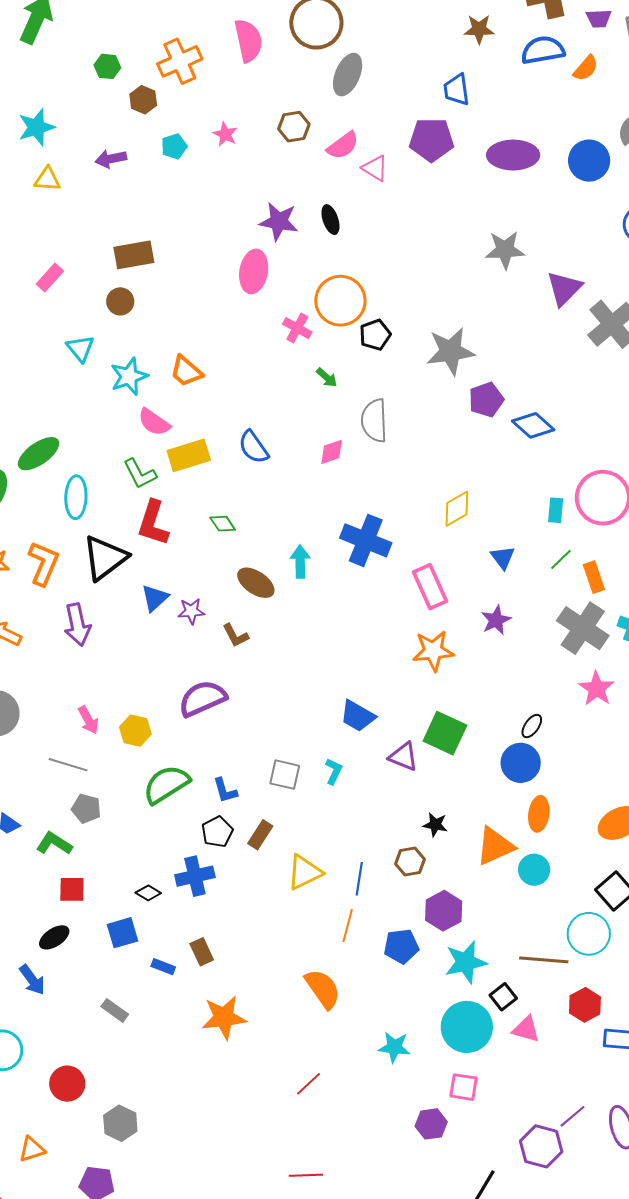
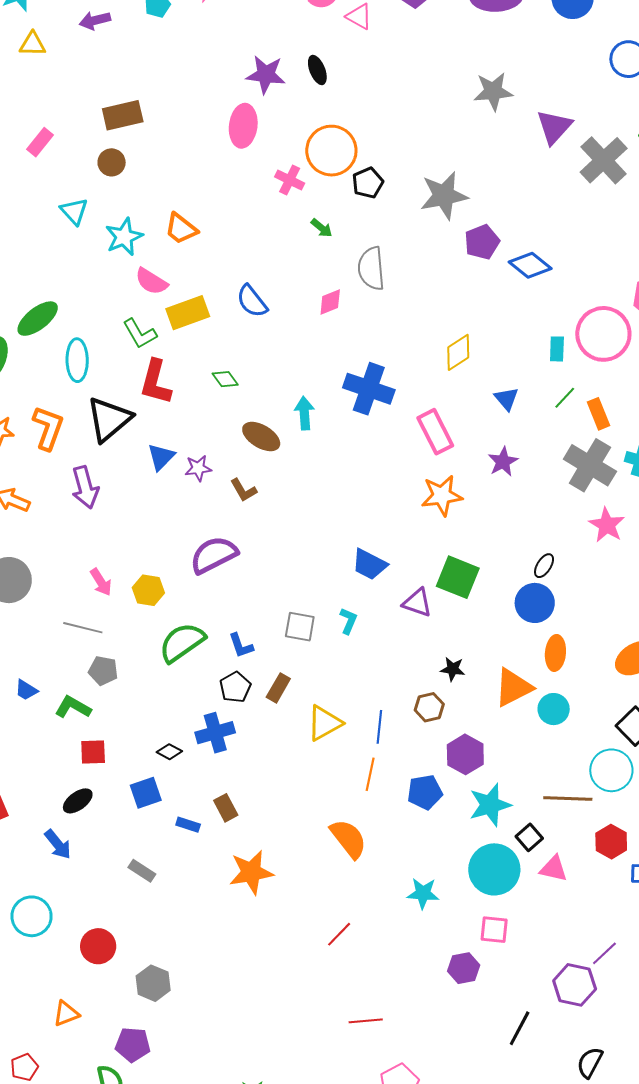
red line: (306, 1175) -> (366, 1021), moved

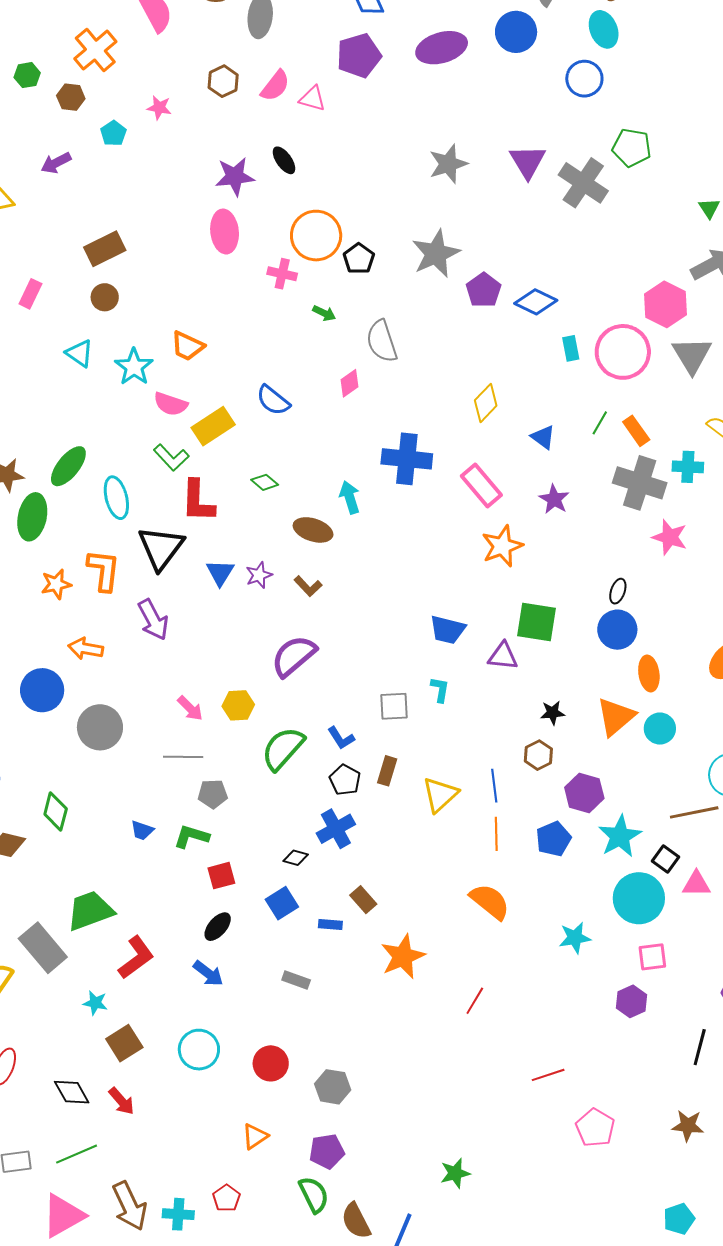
gray star: (493, 91) -> (448, 164), moved
cyan rectangle: (557, 349) -> (571, 348), moved
red line: (339, 934) -> (475, 1001), moved

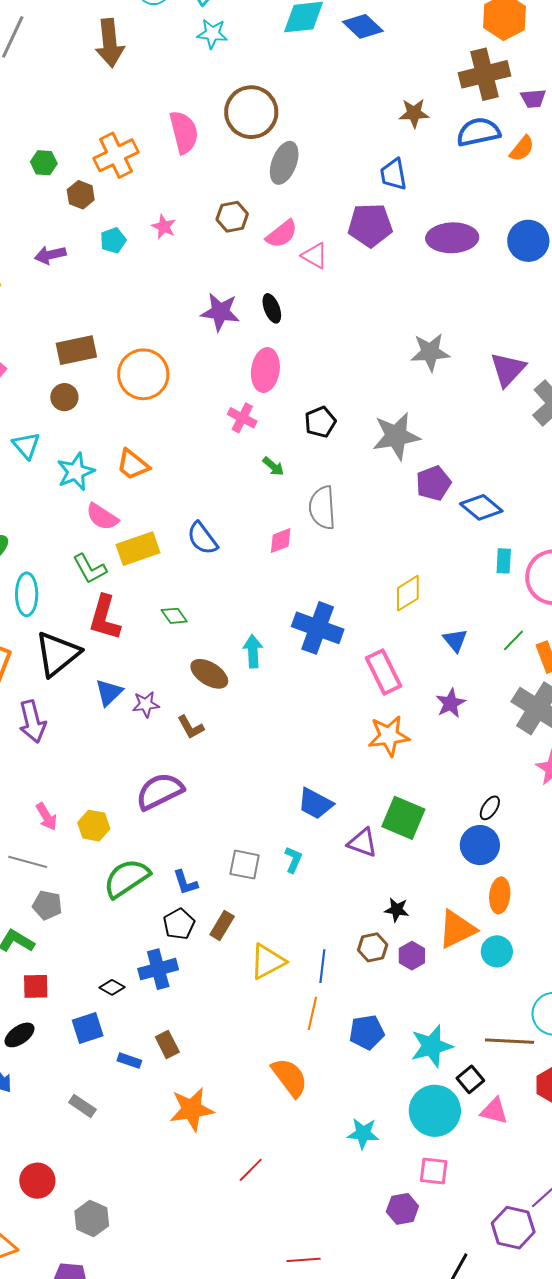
pink ellipse: (225, 232) -> (265, 370), moved
orange circle: (316, 236) -> (143, 374), moved
purple hexagon: (584, 793) -> (412, 956), moved, size x0.7

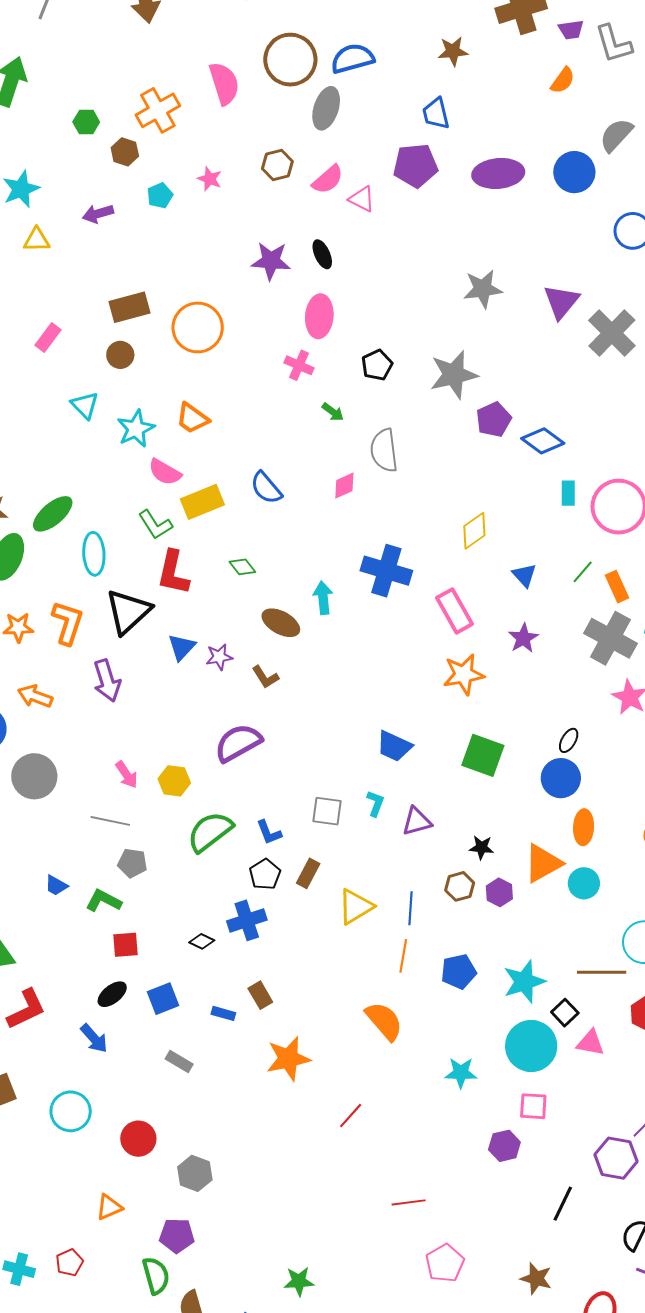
blue semicircle: (478, 132) -> (352, 58), moved
purple triangle: (362, 843) -> (417, 821), moved, turned -32
blue square: (88, 1028) -> (163, 999), moved

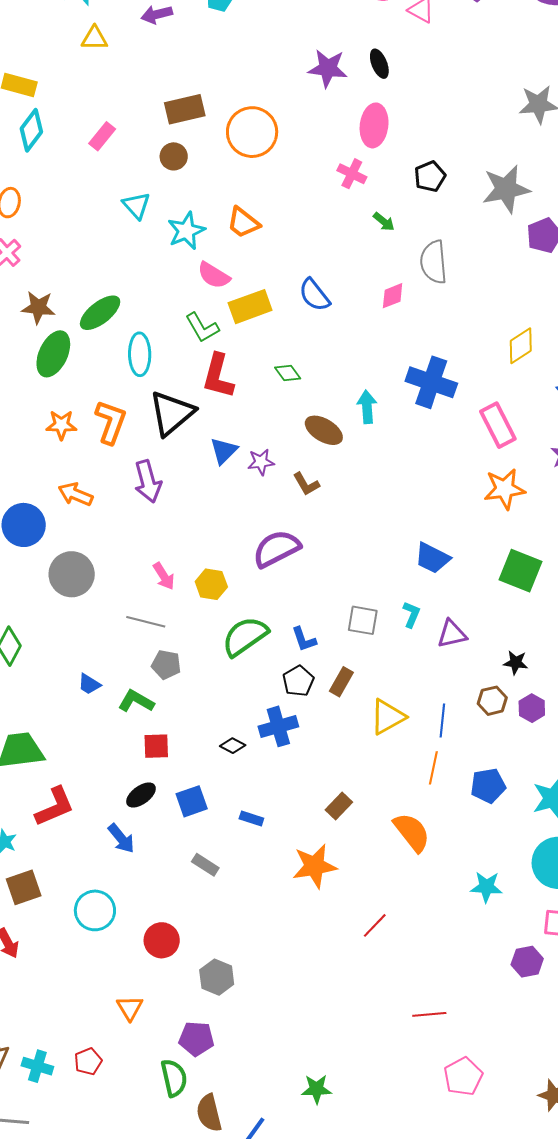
brown rectangle: (260, 995) -> (339, 806), moved, turned 72
orange triangle: (109, 1207) -> (130, 1008), turned -40

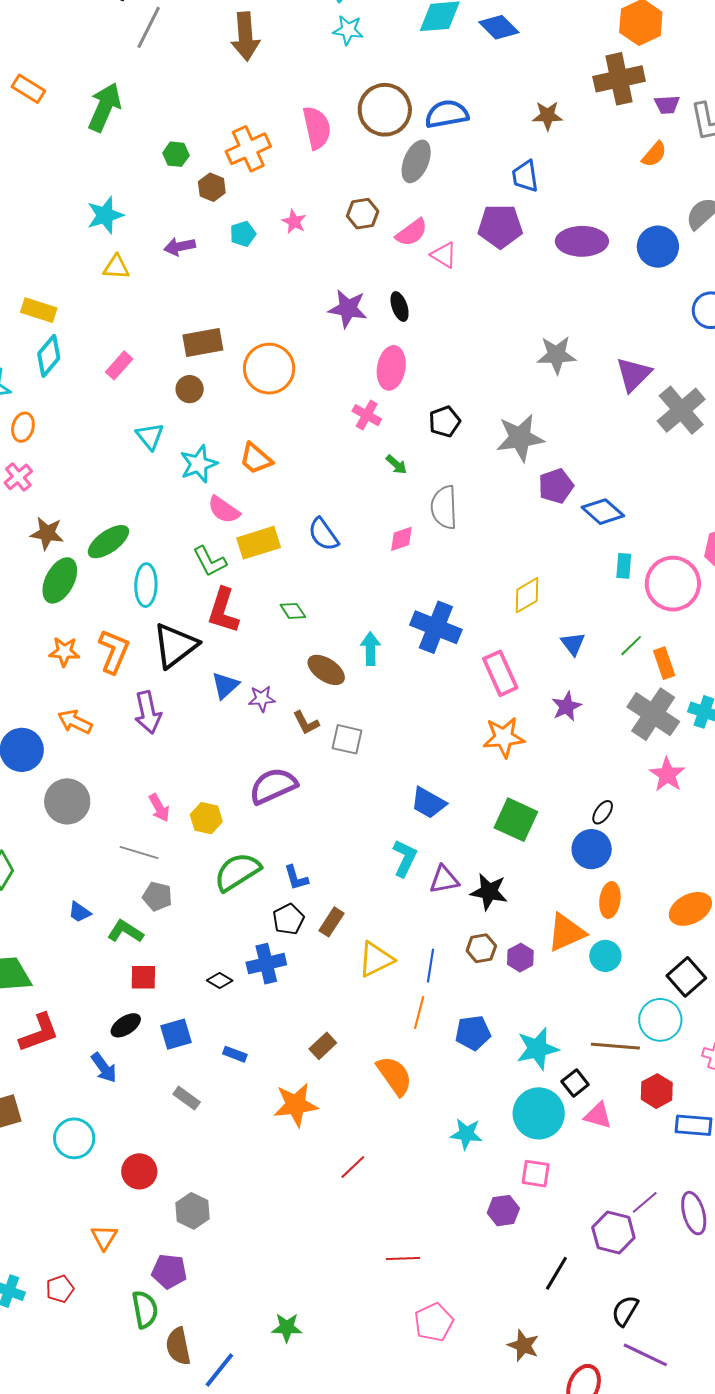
cyan L-shape: (411, 614) -> (405, 858), size x1.4
gray square: (363, 620) -> (347, 739), moved
black star: (516, 663) -> (489, 892), moved, size x1.5

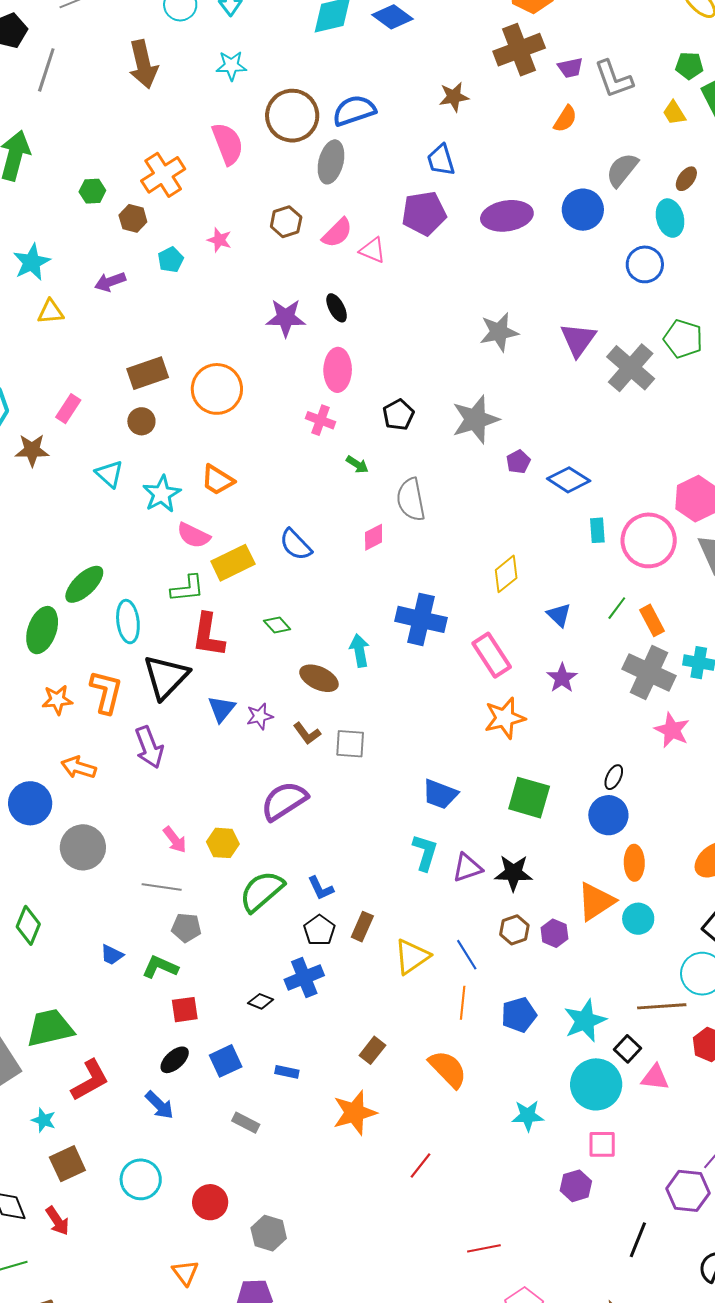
cyan star: (348, 30) -> (231, 66), moved
purple pentagon: (556, 486) -> (518, 462), size x0.7
brown star: (47, 533) -> (32, 450), moved
green L-shape: (210, 561) -> (187, 589), turned -60
blue line: (431, 966) -> (467, 955), turned -32

